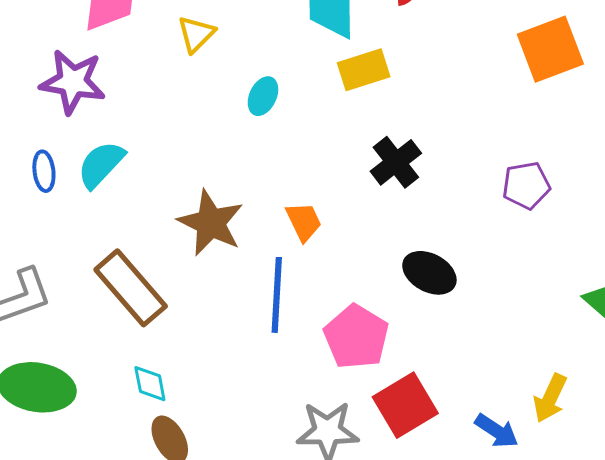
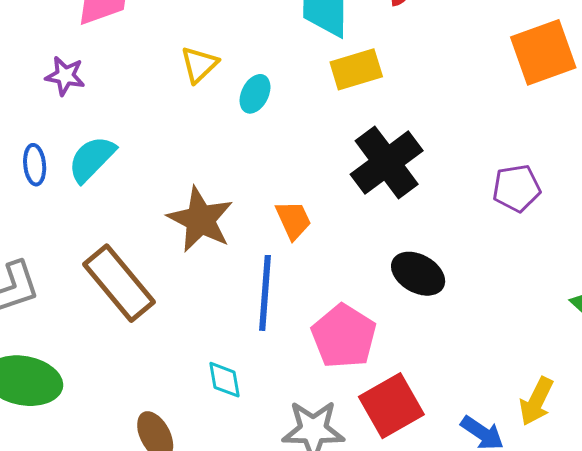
yellow triangle: (196, 34) -> (199, 65), moved
purple star: (73, 82) -> (65, 76), size x0.6
black cross: (396, 162) -> (387, 163), size x1.4
cyan diamond: (150, 384) -> (225, 380), moved

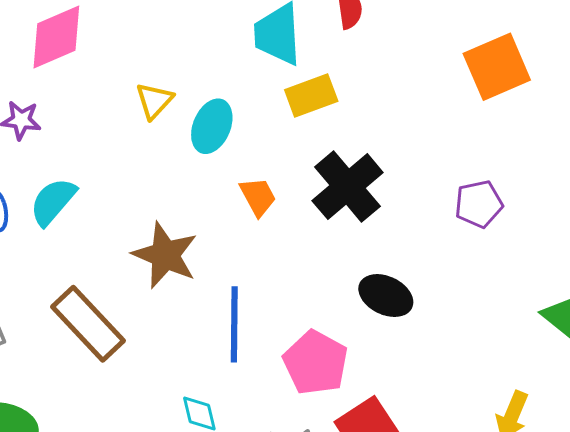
cyan ellipse: (255, 94) -> (212, 126), size x1.4
orange trapezoid: (293, 220) -> (258, 197), moved

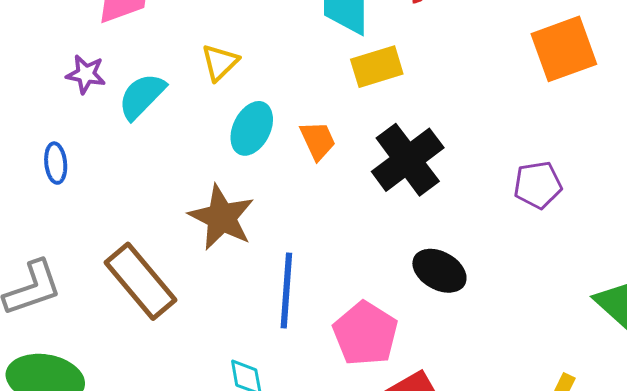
cyan ellipse: (212, 126) -> (252, 128), moved
orange trapezoid: (258, 197) -> (318, 141), moved
cyan semicircle: (53, 202) -> (142, 96), moved

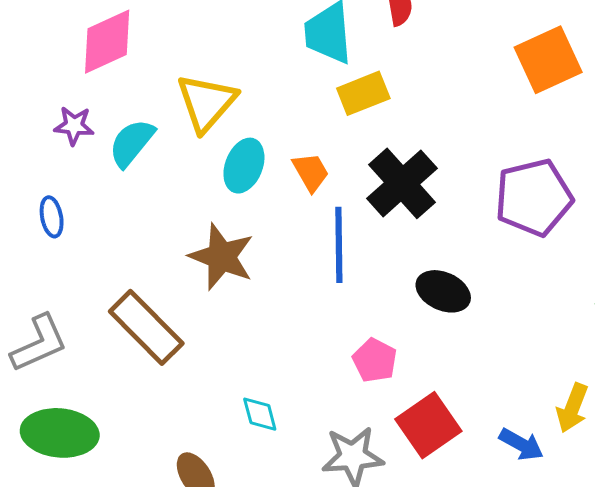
yellow triangle: (220, 62) -> (207, 102), size x1.6
purple pentagon: (538, 185) -> (534, 197), size x1.6
blue line: (286, 290) -> (339, 245), moved
pink pentagon: (365, 334) -> (375, 360), size x0.7

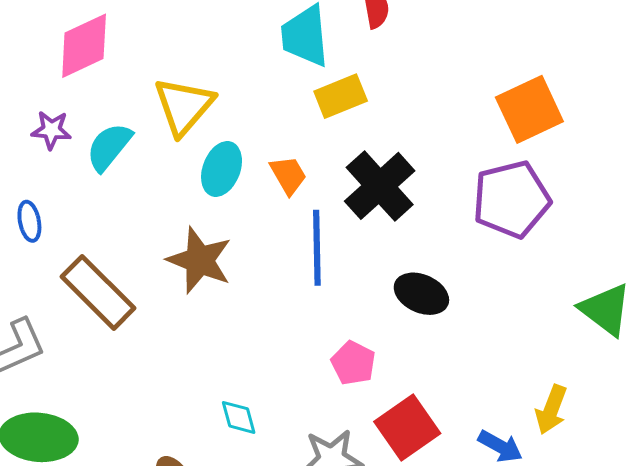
orange square: (548, 60) -> (529, 109), moved
brown rectangle: (146, 327) -> (98, 292), moved

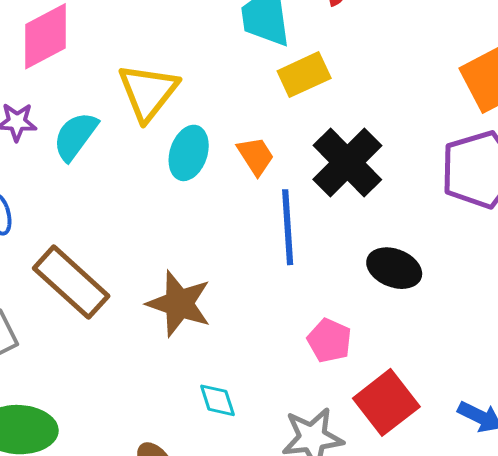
brown star: (200, 260) -> (179, 304), moved

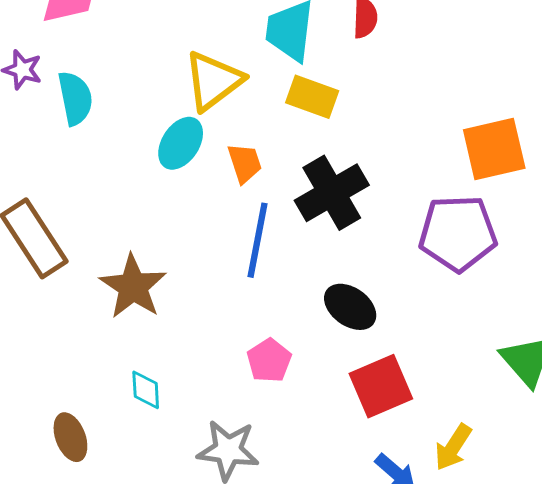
yellow rectangle: (304, 75) -> (312, 97), turned 30
yellow triangle: (148, 92) -> (213, 81), moved
cyan semicircle: (75, 136) -> (75, 98), turned 118
red square: (386, 402) -> (381, 386), moved

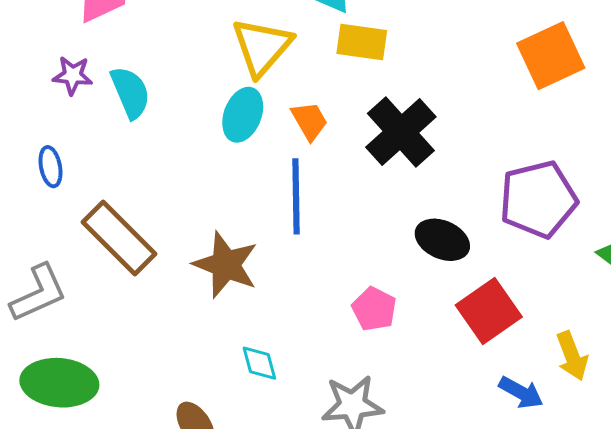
purple pentagon: (458, 233) -> (538, 199), moved
blue line: (257, 240) -> (296, 196), moved
yellow arrow: (453, 447) -> (572, 356), turned -42

